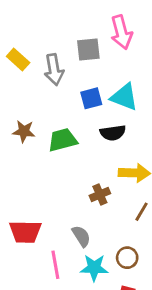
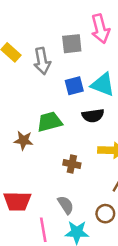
brown star: (24, 131) -> (23, 140), moved
brown cross: (100, 194) -> (72, 164), moved, turned 35
brown circle: (127, 258) -> (105, 214), moved

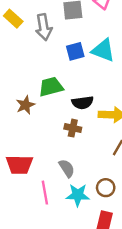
black semicircle: (93, 116) -> (83, 103), moved
brown star: (23, 140) -> (25, 105), turned -30
brown circle: (105, 214) -> (106, 188), moved

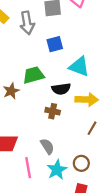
cyan triangle: (103, 50) -> (79, 67), moved
cyan star: (78, 195) -> (57, 170), turned -30

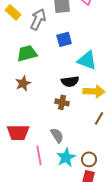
gray arrow: (27, 23) -> (38, 19), turned -145
green trapezoid: (33, 75) -> (27, 53), moved
brown circle: (81, 163) -> (89, 159), moved

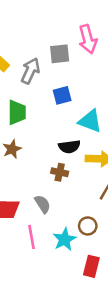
green trapezoid: (27, 53) -> (17, 112), turned 105
gray semicircle: (57, 135) -> (43, 204), moved
brown circle: (89, 159) -> (88, 226), moved

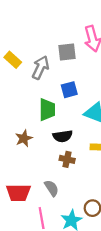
green trapezoid: (17, 112) -> (47, 110), moved
black semicircle: (69, 147) -> (63, 136), moved

